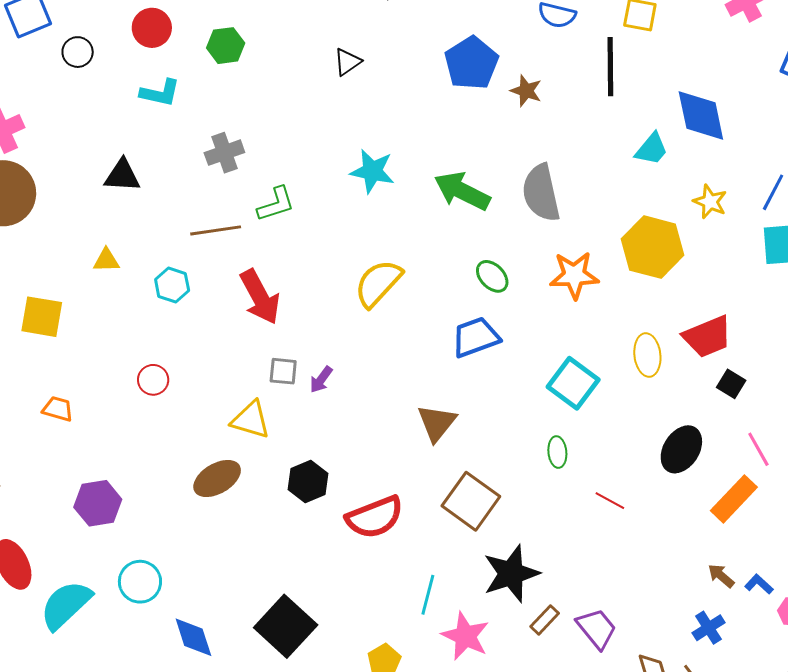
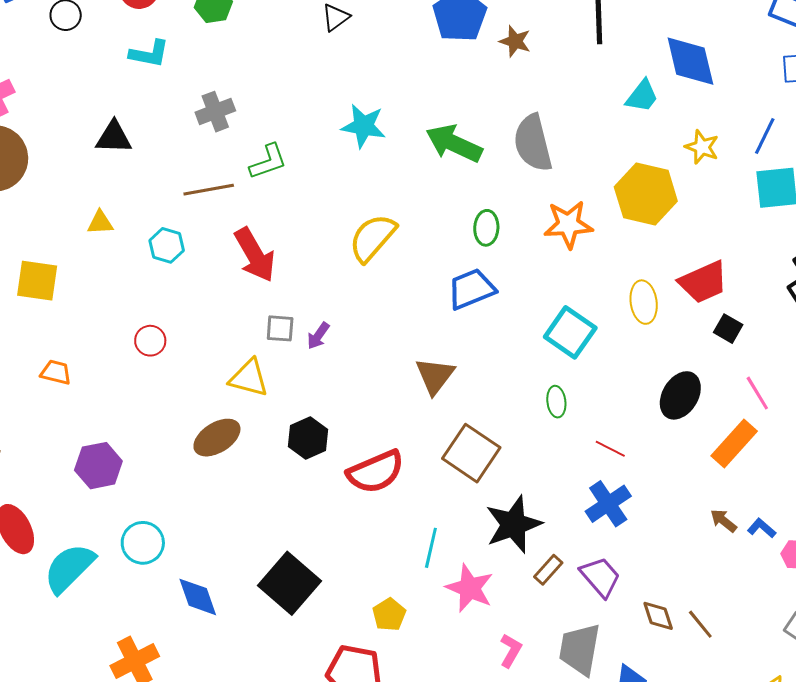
green ellipse: (492, 276) -> (486, 228), turned 48
blue cross: (709, 628) -> (608, 504), moved, size x1.4

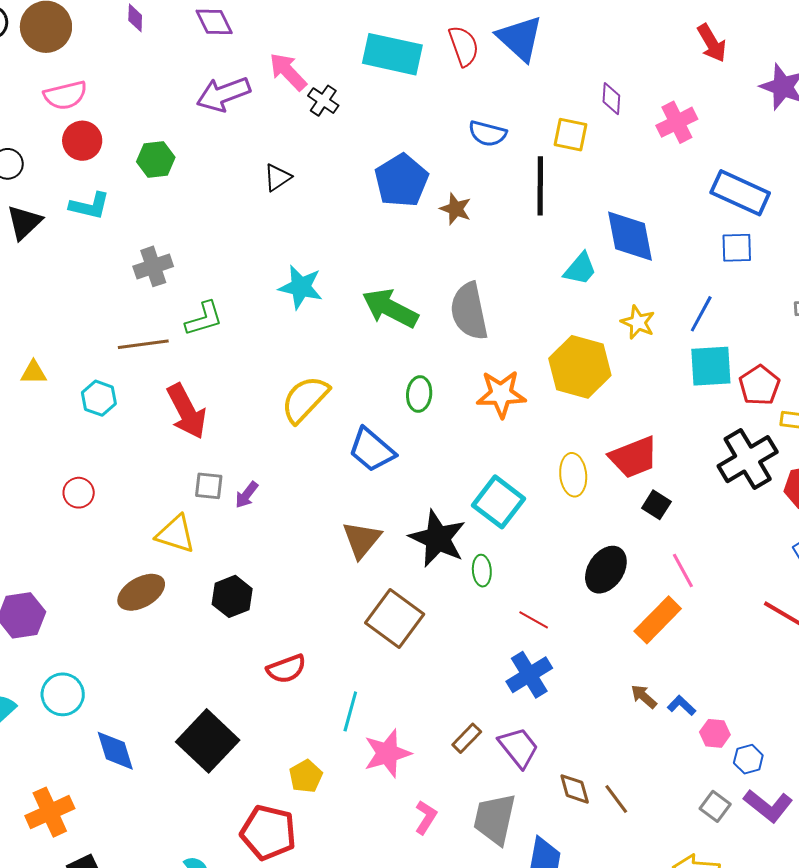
black triangle: (114, 137) -> (24, 222), moved, turned -48
blue trapezoid: (471, 289) -> (372, 450), moved, turned -120
red semicircle: (376, 472) -> (286, 669), moved, size x0.7
black star: (514, 524) -> (438, 538), moved, turned -30
pink star: (470, 588) -> (387, 753), turned 30

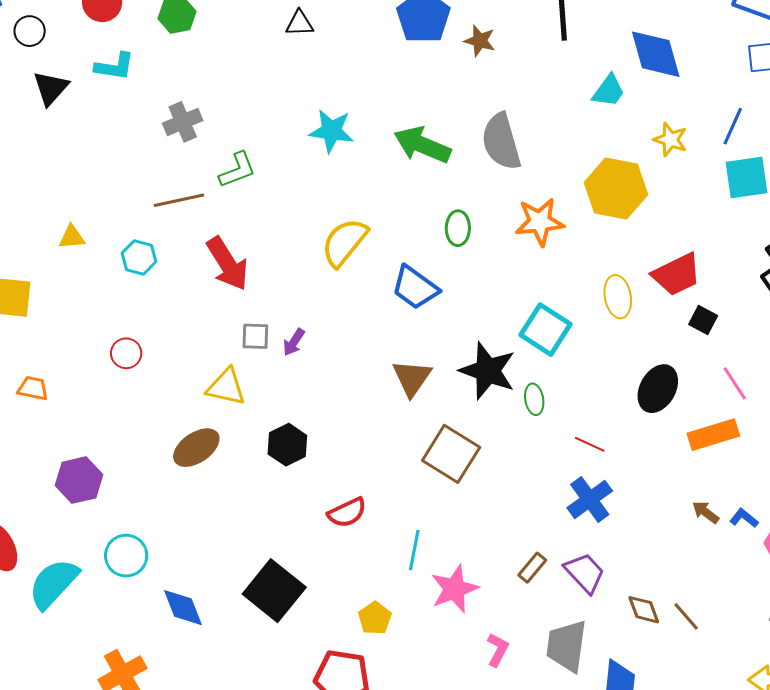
black triangle: (277, 177) -> (300, 23), turned 36
orange rectangle: (658, 620) -> (713, 435), turned 33

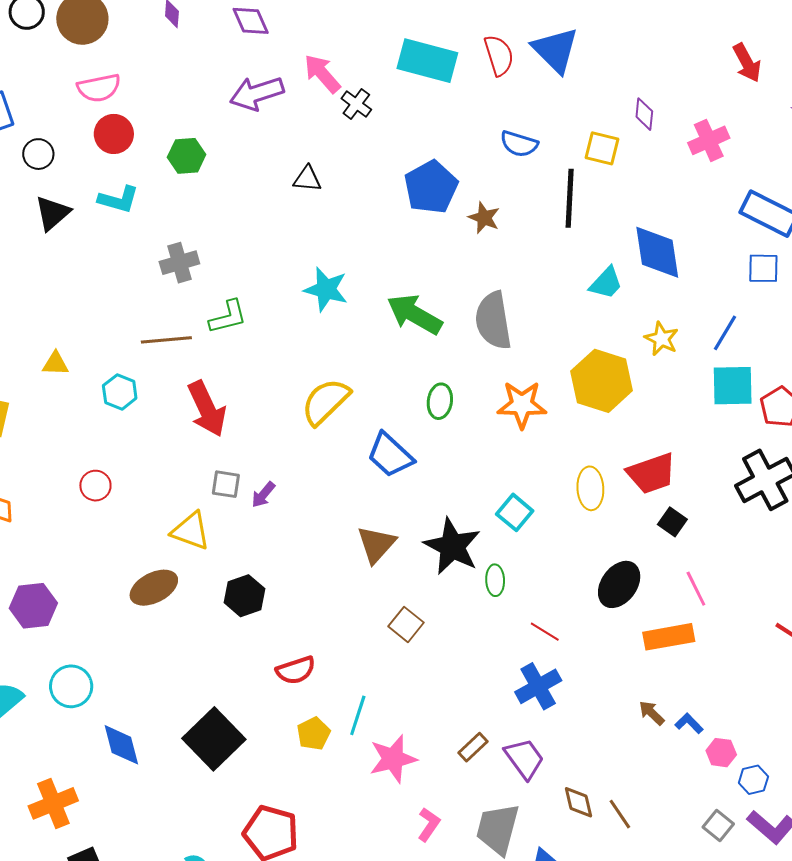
cyan square: (545, 330) -> (515, 512), size x0.7
brown square: (451, 454) -> (406, 624), size x0.6
yellow pentagon: (375, 618) -> (314, 734), moved

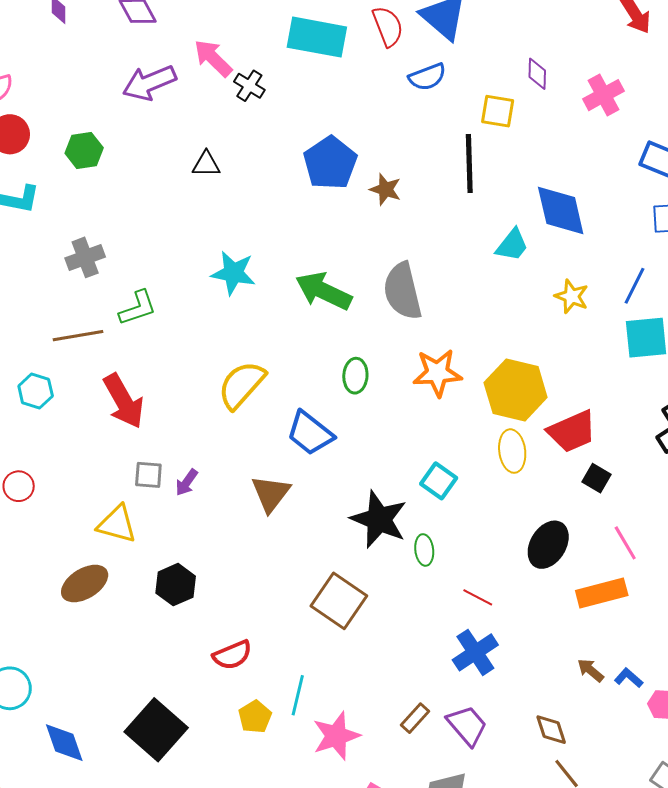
blue semicircle: (519, 144) -> (427, 77), moved, turned -33
yellow hexagon: (602, 381) -> (516, 390), moved
brown triangle: (376, 544) -> (271, 494), moved
brown square: (406, 624) -> (339, 601), size x1.6
brown diamond: (579, 802) -> (551, 730), moved

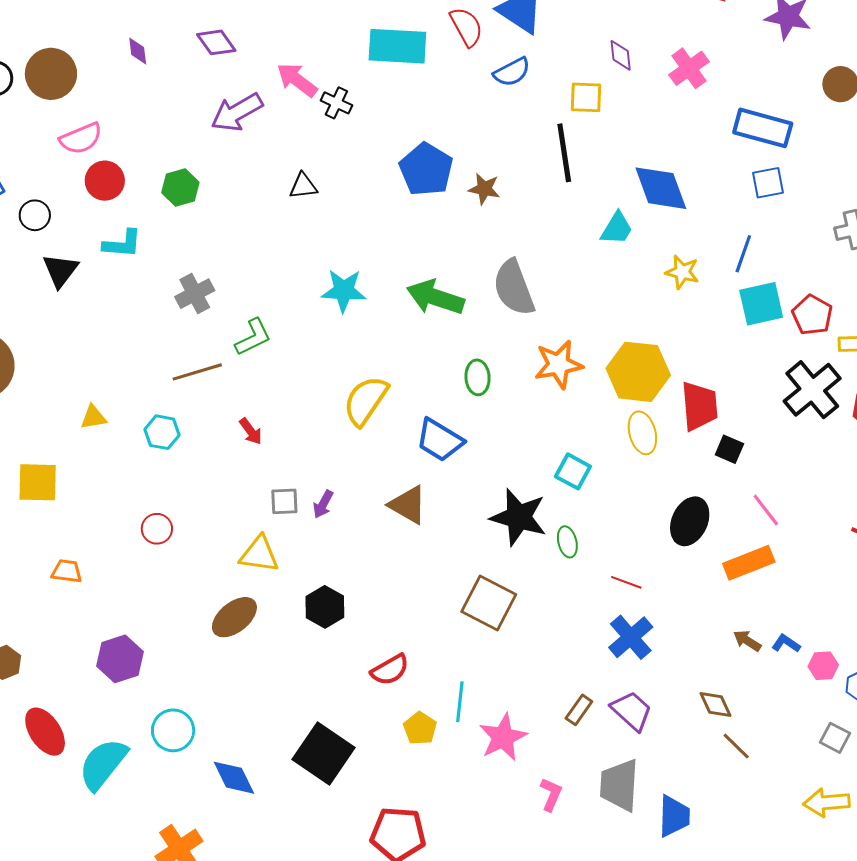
red arrow: (124, 401) -> (251, 431), size x0.5
red trapezoid: (572, 431) -> (699, 406), turned -64
brown triangle: (271, 494) -> (408, 505), turned -30

